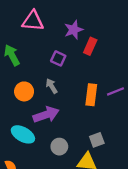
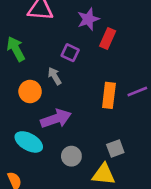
gray arrow: (52, 86) -> (55, 76), moved

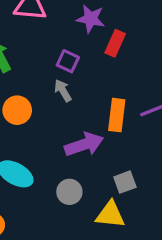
purple star: (88, 19) -> (91, 19), turned 30
gray arrow: (55, 76) -> (63, 91), moved
purple arrow: (56, 119) -> (84, 144), moved

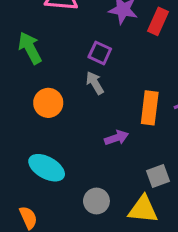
red rectangle: (115, 43) -> (158, 21), moved
purple arrow: (84, 144) -> (116, 138), size x0.6
gray circle: (69, 192) -> (96, 201), moved

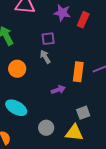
purple square: (100, 53) -> (48, 39), turned -32

